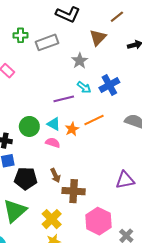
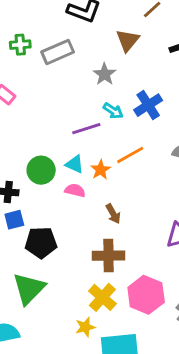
brown arrow: (55, 175) -> (113, 214), moved
yellow cross: (52, 219) -> (102, 297), moved

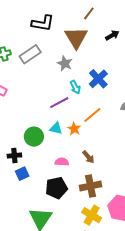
brown triangle: (128, 40) -> (76, 38), size x1.4
cyan arrow: (113, 111) -> (75, 87), turned 40
pink semicircle: (75, 190) -> (62, 162), moved
black pentagon: (41, 243) -> (56, 188), moved

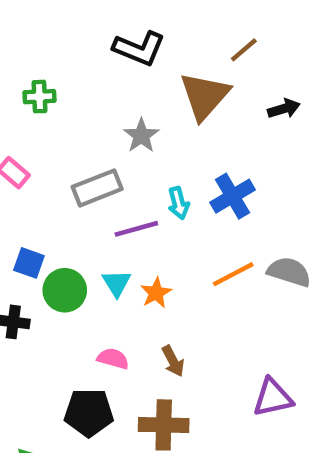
gray rectangle: (30, 54) -> (97, 188), moved
gray star: (65, 63) -> (141, 136), moved
orange line: (92, 115) -> (233, 274), moved
cyan triangle: (56, 128) -> (117, 283), turned 32
blue square: (22, 174) -> (29, 263), moved, turned 32

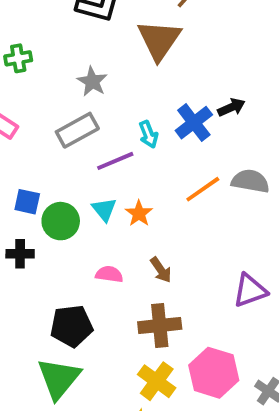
black arrow: (284, 109) -> (231, 107), moved
gray star: (141, 136) -> (92, 82), moved
black pentagon: (89, 412) -> (72, 326), moved

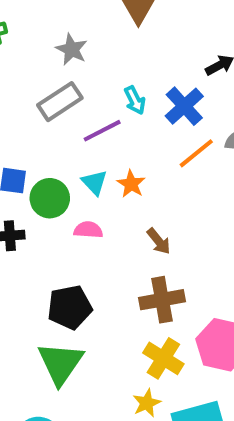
blue cross: (194, 123) -> (184, 106), moved
pink semicircle: (109, 274) -> (88, 230), moved

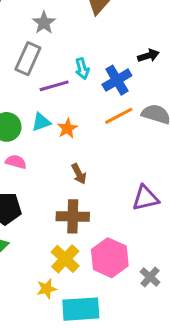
gray rectangle: (60, 102) -> (28, 59), turned -44
cyan triangle: (94, 182) -> (41, 122), turned 42
pink semicircle: (88, 230) -> (16, 162), moved

